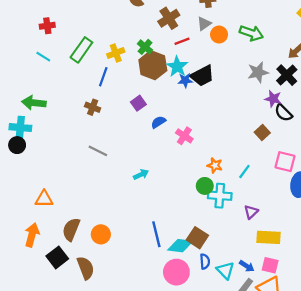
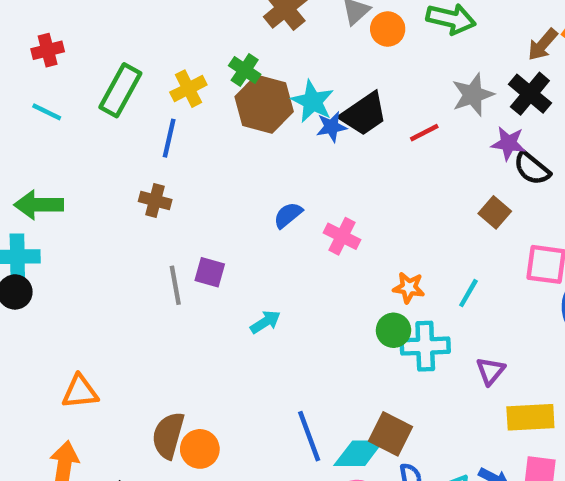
red line: (182, 41) -> (424, 133), moved
purple square: (138, 103) -> (210, 272), moved, turned -32
gray line: (98, 151) -> (175, 285), turned 60
brown semicircle: (71, 229) -> (168, 435), moved

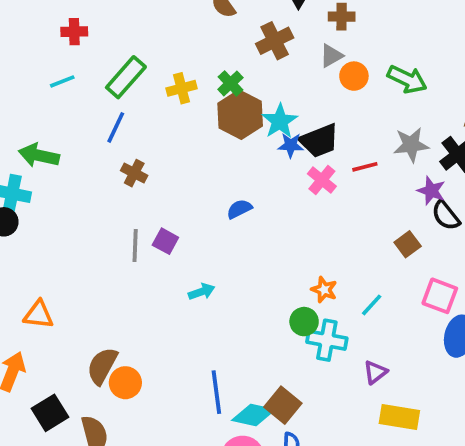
cyan line: (47, 112) -> (62, 81), turned -60
blue line: (169, 138) -> (116, 127), moved
pink cross: (342, 236) -> (322, 180), moved

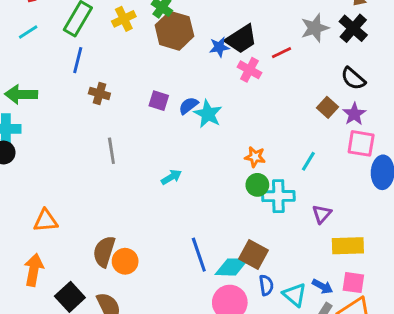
cyan star: (280, 121) -> (208, 114), moved
purple star: (431, 191) -> (354, 114), moved, turned 30
purple square: (165, 241) -> (159, 101), moved
orange star: (324, 290) -> (255, 157), moved

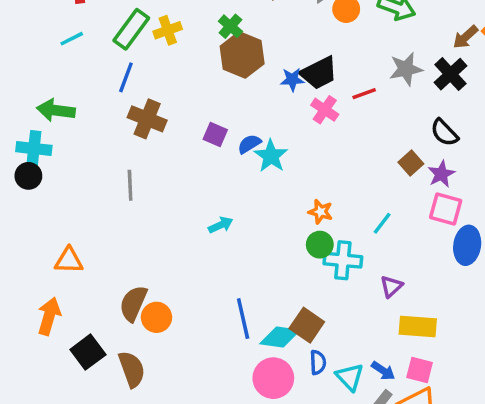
yellow cross: (124, 19) -> (168, 30), moved
brown cross: (99, 93) -> (147, 119), size x1.5
gray line: (111, 151) -> (130, 185), moved

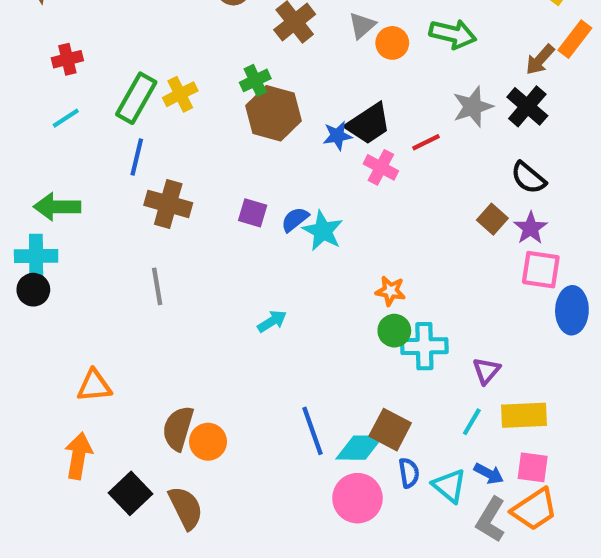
green cross: (230, 26) -> (255, 80), turned 30
cyan line: (382, 223) -> (472, 422), moved

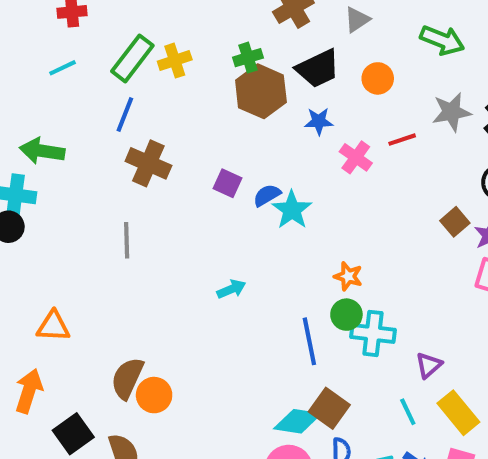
orange circle: (392, 43) -> (378, 78), moved
black trapezoid: (368, 124) -> (318, 68), moved
yellow rectangle: (524, 415) -> (458, 413), turned 45
cyan line: (472, 422) -> (408, 412), turned -64
blue line: (313, 431) -> (309, 341), moved

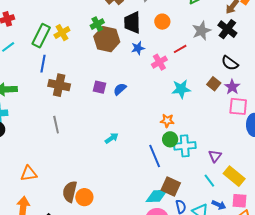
black trapezoid: (318, 68) -> (132, 23), turned 125
pink cross: (356, 157) -> (159, 62), turned 35
cyan star: (292, 210) -> (181, 89), moved, turned -30

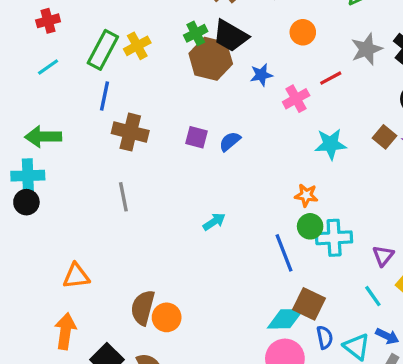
black trapezoid: (132, 23) -> (230, 36), moved, turned -60

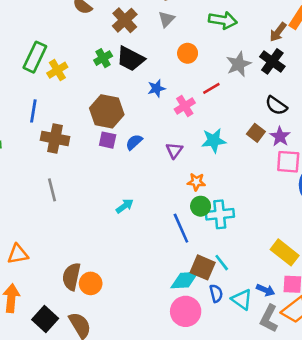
green rectangle: (103, 50) -> (35, 57), moved
brown hexagon: (211, 59) -> (107, 111), moved
purple triangle: (383, 256) -> (174, 150), moved
cyan line: (373, 296) -> (222, 263), moved

